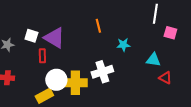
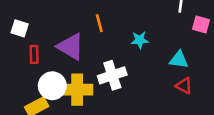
orange line: (98, 26) -> (99, 23), moved
purple triangle: (54, 38) -> (71, 47), moved
red triangle: (165, 78) -> (184, 86), moved

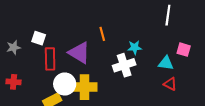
pink square: (201, 24) -> (184, 50), moved
red rectangle: (34, 54) -> (50, 59), size x1.5
white cross: (112, 75) -> (124, 65), moved

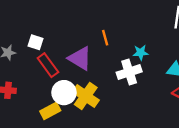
red rectangle: (50, 59) -> (48, 65), turned -35
yellow cross: (85, 87) -> (86, 96), turned 35

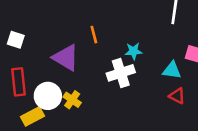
red rectangle: (48, 65) -> (18, 82), moved, turned 30
yellow cross: (86, 96) -> (72, 100), size x0.6

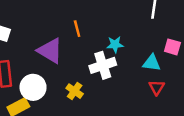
red triangle: (177, 96) -> (157, 87), turned 35
yellow cross: (72, 100) -> (75, 91), moved

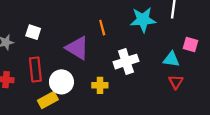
cyan star: (115, 45) -> (143, 20), moved, size x1.6
yellow cross: (75, 91) -> (100, 85), turned -35

